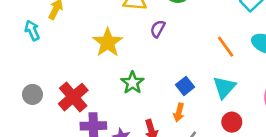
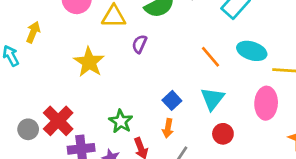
green star: (132, 83) -> (121, 121), moved
gray circle: (32, 94) -> (28, 129), moved

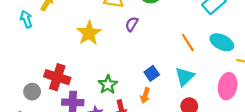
red cross: (58, 121) -> (57, 77), turned -35
gray circle: (28, 129) -> (32, 92), moved

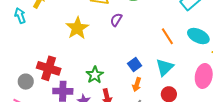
orange arrow: (145, 95) -> (137, 85), moved

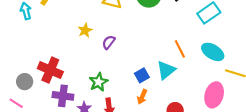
purple semicircle: (116, 20) -> (109, 42), moved
yellow star: (77, 28) -> (85, 30), size x0.6
cyan triangle: (165, 67) -> (166, 70), moved

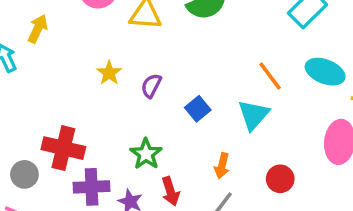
blue square: (142, 75) -> (198, 109), moved

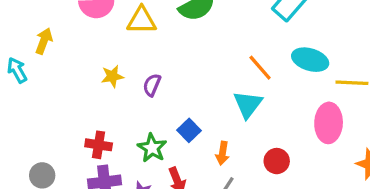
yellow star: (109, 73) -> (112, 76), turned 30
blue square: (198, 109) -> (189, 130), moved
red cross: (63, 148) -> (99, 145), moved, size x0.7

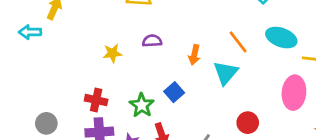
cyan arrow: (17, 70) -> (30, 32), turned -65
yellow star: (112, 76) -> (112, 53), moved
purple semicircle: (152, 85) -> (152, 41), moved, turned 60
orange arrow: (222, 153) -> (194, 55), moved

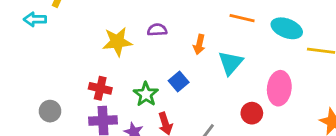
orange line: (238, 42) -> (242, 18), moved, turned -40
yellow star: (112, 53) -> (117, 42), size x1.5
pink ellipse: (294, 93) -> (279, 88), moved

